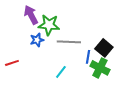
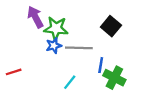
blue star: (37, 40) -> (54, 46), moved
black square: (104, 48) -> (111, 26), moved

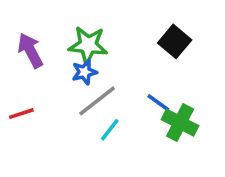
purple arrow: (35, 17) -> (30, 50), moved
gray line: (79, 48) -> (97, 101), moved, turned -40
blue line: (101, 65) -> (158, 103), turned -63

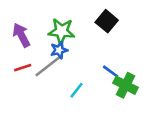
black square: (175, 41) -> (107, 21), moved
gray line: (97, 101) -> (48, 66), moved
red line: (21, 114) -> (23, 68), moved

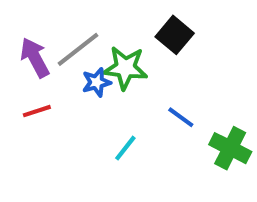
green star: (61, 31) -> (125, 68), moved
gray line: (48, 66) -> (78, 49), moved
green cross: (125, 85) -> (230, 148), moved

